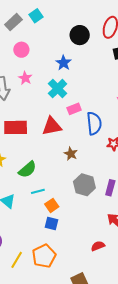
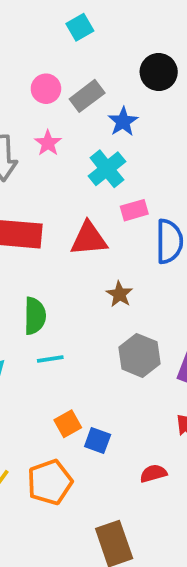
gray rectangle: (13, 22) -> (87, 96), moved
green semicircle: (27, 170) -> (35, 316), turned -54
orange square: (52, 205) -> (68, 424), moved
blue square: (51, 223) -> (98, 441), moved

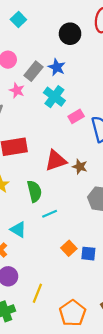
gray rectangle: (87, 96) -> (33, 71), moved
red triangle: (89, 239) -> (56, 161), moved
orange pentagon: (50, 482) -> (73, 313), moved

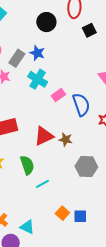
cyan triangle: (18, 230) -> (27, 227), moved

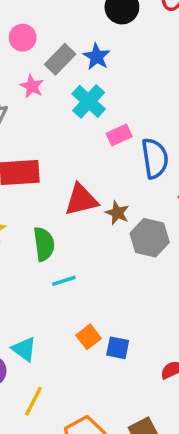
gray hexagon: (86, 167) -> (150, 238), moved

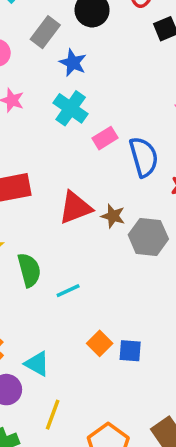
gray rectangle: (60, 59) -> (45, 32), moved
green semicircle: (44, 244) -> (29, 270), moved

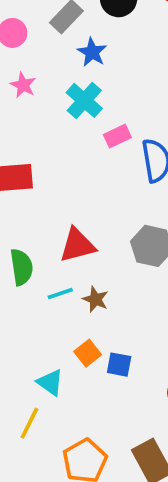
red triangle: (75, 208) -> (77, 245), moved
brown star: (113, 216) -> (95, 299), moved
cyan triangle: (37, 364) -> (50, 383), moved

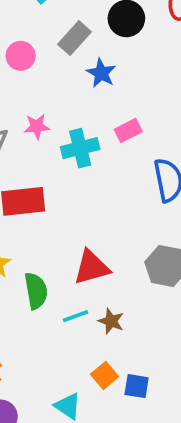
pink star: (23, 85) -> (37, 126), moved, turned -30
cyan cross: (84, 100) -> (80, 148), moved, turned 36
pink rectangle: (117, 136) -> (128, 130), moved

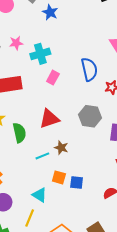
pink rectangle: (128, 130) -> (53, 78), moved, turned -32
cyan line: (76, 316) -> (42, 156), moved
orange square: (105, 375) -> (59, 177), turned -32

